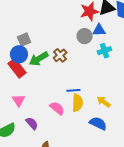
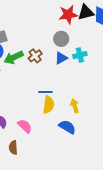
blue triangle: (99, 30) -> (61, 58), moved, turned -32
yellow arrow: (104, 102) -> (75, 106), turned 32
pink semicircle: (57, 108) -> (25, 126), moved

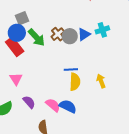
gray circle: (61, 39) -> (70, 36), moved
green arrow: (14, 57) -> (36, 37), turned -102
blue semicircle: (67, 127) -> (68, 106), moved

